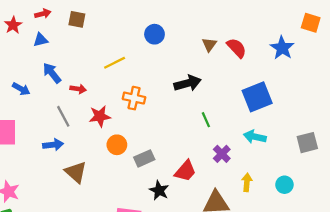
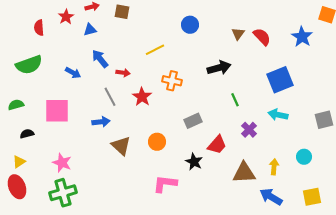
red star: (100, 116) -> (142, 97), turned -30
orange circle: (117, 145) -> (157, 142), moved
gray rectangle: (144, 158) -> (193, 121), moved
yellow arrow: (247, 182) -> (274, 167), moved

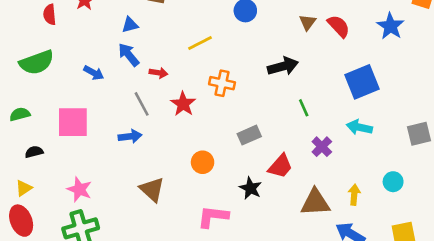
blue triangle: (90, 30) -> (130, 25), moved
brown triangle: (121, 146) -> (152, 189), moved

